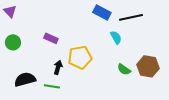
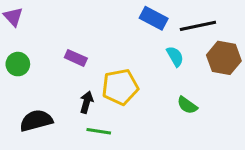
brown hexagon: (148, 66) -> (224, 58), moved
green line: (52, 86) -> (99, 131), moved

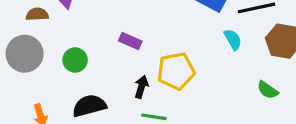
green circle: (18, 64) -> (75, 60), moved
green semicircle: (187, 105) -> (268, 90), moved

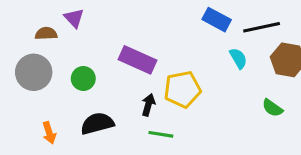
purple rectangle: (130, 41) -> (138, 60), size x1.6

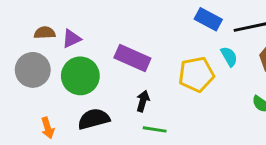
purple triangle: (74, 18) -> (71, 39), moved, turned 48
green circle: (83, 78) -> (80, 76), size x1.6
yellow pentagon: (182, 89) -> (196, 74), moved

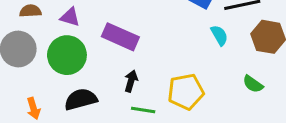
purple triangle: (71, 39) -> (70, 17), moved, turned 42
yellow pentagon: (196, 74) -> (186, 92), moved

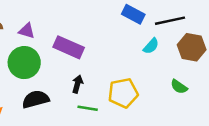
cyan semicircle: (219, 35) -> (151, 46), turned 72

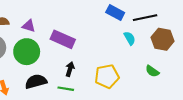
cyan semicircle: (151, 46) -> (130, 38), turned -72
green line: (88, 108) -> (66, 89), moved

